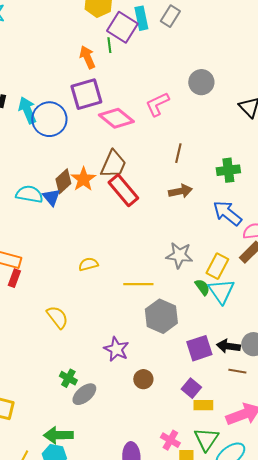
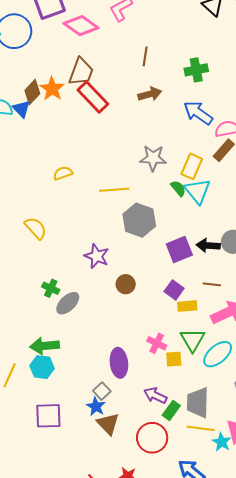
brown line: (237, 371) -> (212, 284), moved

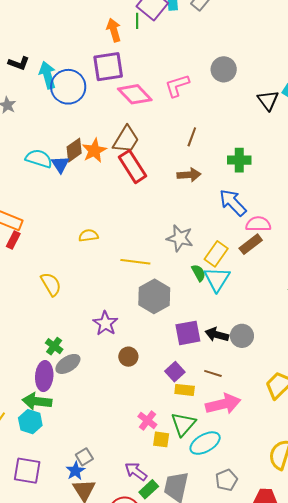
purple ellipse: (119, 363) -> (44, 376), moved

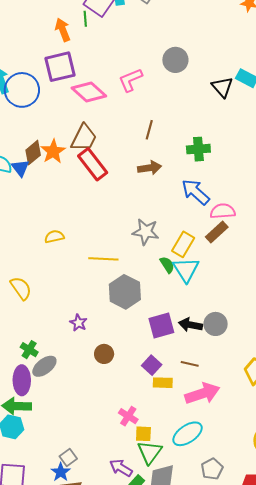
purple star: (105, 323) -> (78, 323), size x0.7
green triangle: (183, 424) -> (150, 452), moved

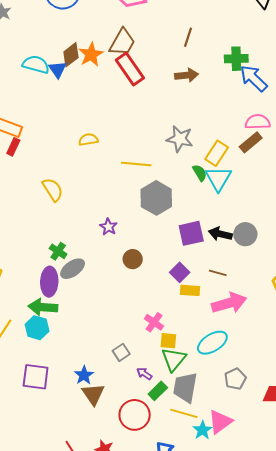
blue arrow: (195, 192) -> (254, 78), moved
gray square: (68, 457) -> (121, 352), moved
purple arrow: (121, 468) -> (144, 374), size x0.7

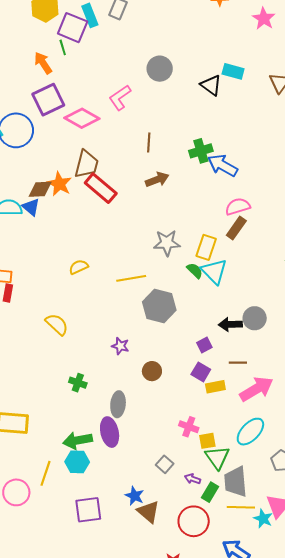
brown diamond: (71, 55) -> (40, 189), turned 50
purple square: (191, 233) -> (204, 345), moved, size x0.6
gray ellipse: (73, 269) -> (118, 404), moved, turned -35
purple ellipse: (49, 282) -> (110, 432), moved

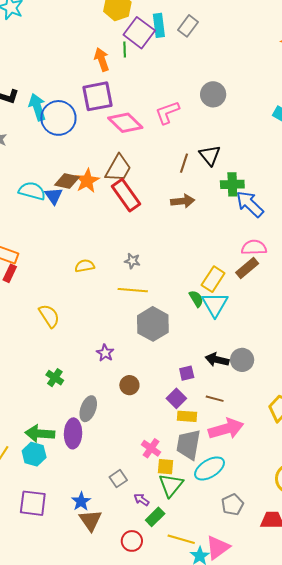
black triangle: (211, 85) -> (210, 155), moved
gray star: (167, 243) -> (132, 261), moved, size x0.6
gray trapezoid: (236, 482) -> (188, 445), moved
red circle: (194, 521) -> (132, 541), size x0.7

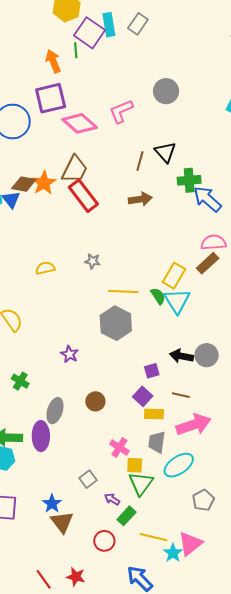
yellow line: (133, 290) -> (123, 291), moved
brown circle: (129, 385) -> (95, 401), moved
gray trapezoid: (188, 445) -> (157, 442), size x0.7

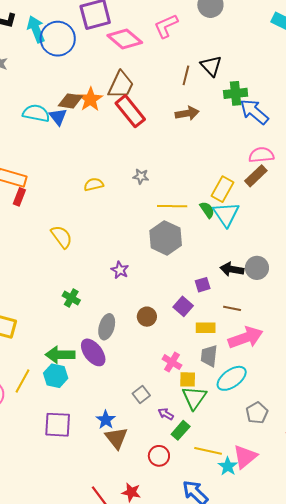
purple square: (143, 396) -> (183, 306), moved
purple ellipse: (41, 436) -> (93, 352), turned -36

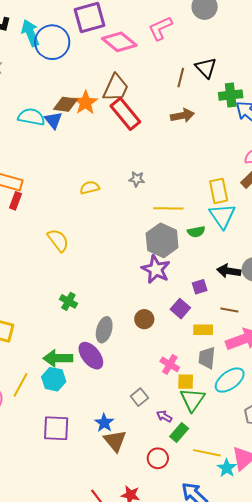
yellow rectangle: (223, 189) -> (219, 191), turned -40
green semicircle: (207, 210) -> (196, 232), moved, turned 114
purple star: (120, 270) -> (156, 269), moved, size x1.6

